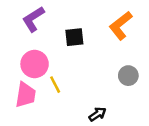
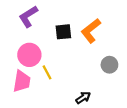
orange L-shape: (121, 25) -> (91, 31), moved

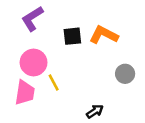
orange L-shape: (91, 31) -> (104, 35), turned 65

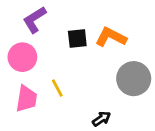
pink circle: (34, 62) -> (22, 57), moved
gray circle: (125, 74) -> (134, 79), size x1.6

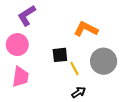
black square: (77, 38) -> (60, 55), moved
yellow line: (57, 88) -> (74, 68), moved

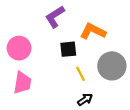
purple L-shape: (27, 15) -> (55, 17), moved
black square: (60, 55) -> (68, 49), moved

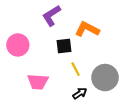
gray circle: (112, 66) -> (105, 78), moved
pink trapezoid: (22, 83) -> (38, 82), moved, turned 85

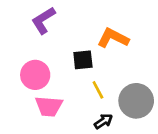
purple L-shape: (51, 16) -> (43, 20), moved
pink circle: (18, 45) -> (35, 75), moved

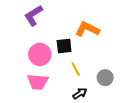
pink circle: (35, 75) -> (40, 54), moved
gray circle: (136, 101) -> (105, 78), size x0.6

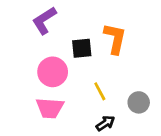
orange L-shape: (87, 29) -> (115, 39), turned 75
black square: (64, 46) -> (82, 48), moved

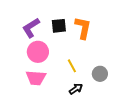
purple L-shape: (44, 21) -> (31, 28), moved
black square: (82, 48) -> (59, 26), moved

